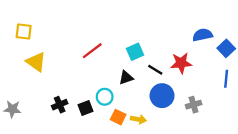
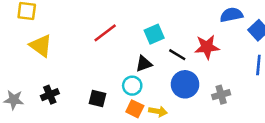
cyan circle: (105, 97) -> (132, 86), moved
black cross: (60, 105) -> (50, 95), moved
black square: (86, 108) -> (97, 98), turned 35

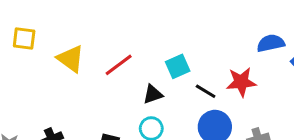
yellow triangle: (41, 46) -> (71, 59), moved
black triangle: (144, 64) -> (153, 94), moved

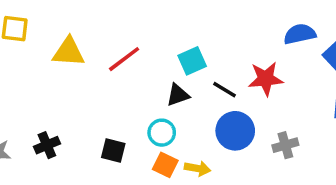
yellow triangle: (71, 59) -> (68, 52), turned -32
black triangle: (153, 94) -> (178, 95), moved

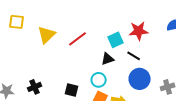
yellow triangle: (68, 52) -> (47, 35), turned -48
red star: (266, 79) -> (139, 31), moved

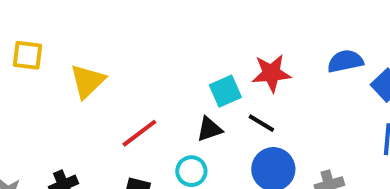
red line: (78, 39) -> (139, 133), moved

